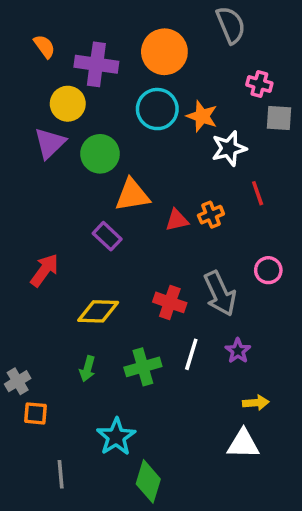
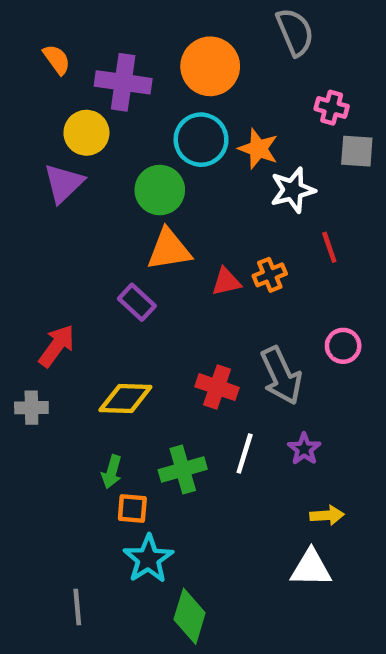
green circle: (100, 154) -> (160, 190), moved
gray cross: (18, 381) -> (31, 408), moved, turned 30
orange square: (36, 413) -> (132, 508), moved

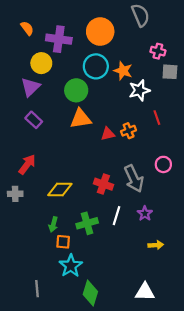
purple rectangle: (137, 302) -> (34, 120), moved
white triangle: (311, 568) -> (145, 292), moved

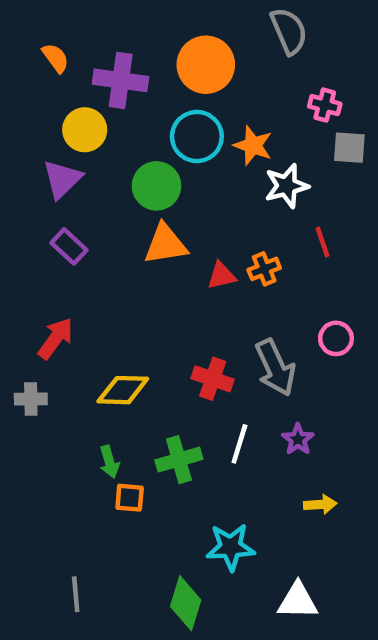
green arrow: (53, 224) -> (109, 462), turned -32
cyan star: (71, 266) -> (231, 547), moved, turned 30

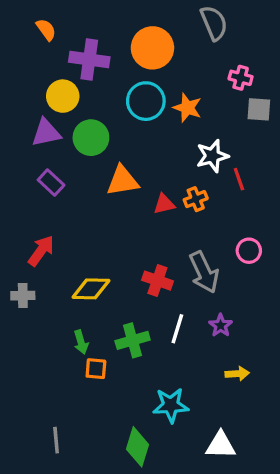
orange semicircle: (56, 58) -> (46, 30), moved
purple triangle: (62, 179) -> (46, 133), turned 32
green circle: (156, 186) -> (91, 138), moved
white star: (287, 186) -> (212, 156), moved

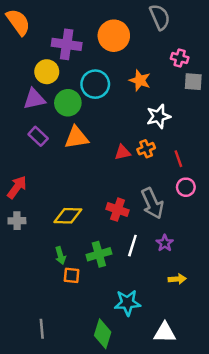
orange semicircle: (46, 30) -> (18, 22), moved, size x1.6
cyan circle: (146, 101) -> (95, 84), moved
red line: (239, 179) -> (178, 159), moved
orange triangle: (123, 181) -> (77, 138), moved
red arrow: (41, 251) -> (17, 187), moved

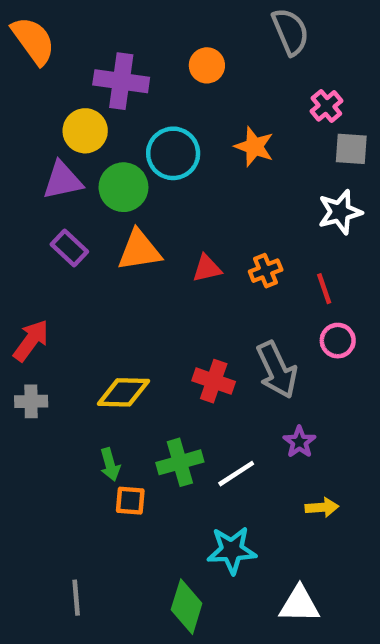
orange circle: (114, 36) -> (207, 65), size x0.6
pink cross: (180, 58) -> (326, 106), turned 35
white star: (159, 116) -> (340, 212), moved
red triangle: (123, 152) -> (207, 268), moved
white line: (132, 246) -> (236, 474), moved, turned 40

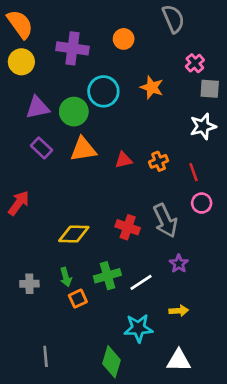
yellow circle: (85, 131) -> (21, 62), moved
gray cross: (31, 401) -> (29, 284), moved
orange square: (130, 501) -> (78, 299), turned -30
yellow arrow: (322, 507) -> (179, 311), moved

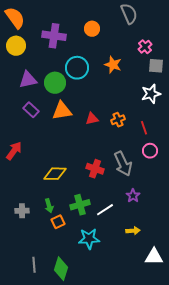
cyan star: (138, 328) -> (89, 239), moved
white triangle: (179, 360) -> (154, 257), moved
green diamond: (111, 362) -> (61, 269), moved

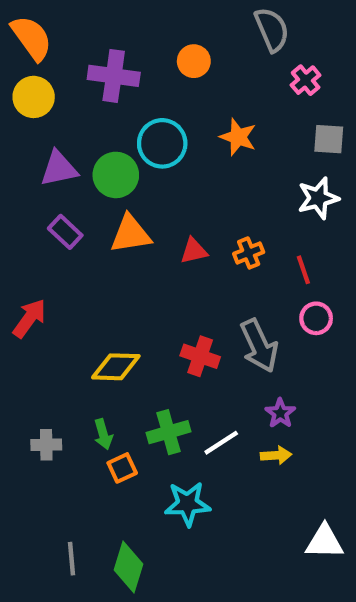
pink cross: (145, 47) -> (306, 80), moved
yellow arrow: (133, 231) -> (276, 455), moved

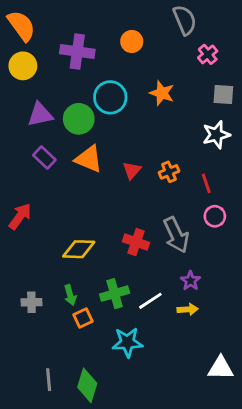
orange triangle: (131, 234) -> (89, 159), turned 32
red triangle: (194, 251) -> (132, 170), turned -36

